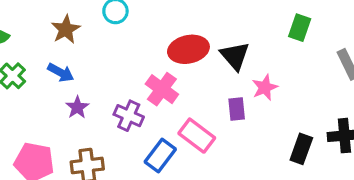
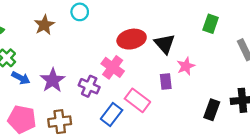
blue arrow: (61, 73) -> (21, 78), moved
purple star: (77, 107) -> (53, 80), size x1.5

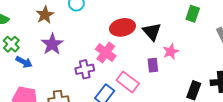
purple star: (53, 80) -> (52, 44), moved
purple cross: (89, 86) -> (85, 69), turned -36

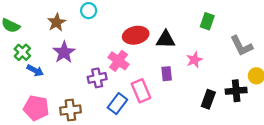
black triangle: (152, 32) -> (166, 39), turned -48
pink star: (171, 52) -> (194, 60), moved
pink rectangle: (128, 82) -> (141, 91), turned 30

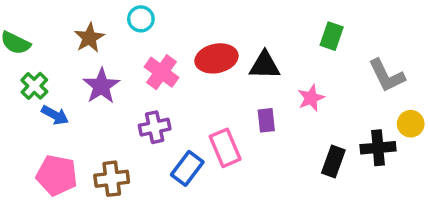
pink cross: (119, 61) -> (162, 72), moved

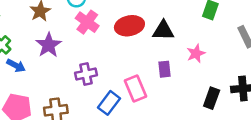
pink cross: (162, 72) -> (87, 22), moved

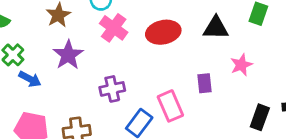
black triangle: (163, 31) -> (216, 28), moved

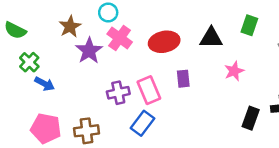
purple star: (68, 55) -> (89, 51), moved
purple rectangle: (204, 83) -> (183, 79), moved
pink rectangle: (170, 106) -> (149, 90), moved

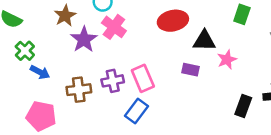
black triangle: (211, 38) -> (204, 41), moved
red ellipse: (164, 42) -> (173, 21), moved
purple rectangle: (183, 79) -> (190, 70), moved, turned -72
brown cross: (87, 131) -> (79, 90), moved

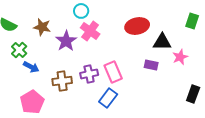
brown star: (65, 16) -> (42, 27), moved, turned -30
pink pentagon: (41, 116) -> (32, 102), turned 30

